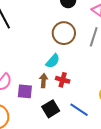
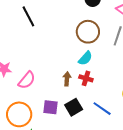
cyan semicircle: (53, 61) -> (85, 58), moved
purple square: (25, 91) -> (50, 107), moved

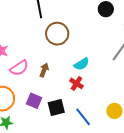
brown circle: (88, 32) -> (57, 34), moved
brown arrow: (67, 79) -> (44, 70), moved

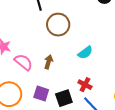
pink semicircle: (19, 68) -> (23, 62), turned -102
red cross: (76, 83) -> (85, 85), moved

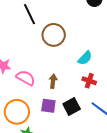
brown arrow: (48, 62) -> (53, 81), moved
red cross: (85, 85) -> (89, 81), moved

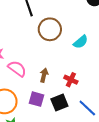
cyan semicircle: (85, 58) -> (81, 42), moved
red cross: (89, 81) -> (71, 80), moved

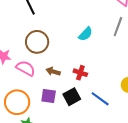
brown circle: (50, 29) -> (37, 42), moved
brown arrow: (44, 75) -> (53, 71), turned -80

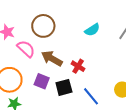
brown arrow: (53, 71) -> (52, 58), size x1.5

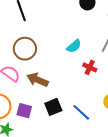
red cross: (78, 66) -> (90, 67), moved
purple square: (42, 81) -> (24, 111), moved

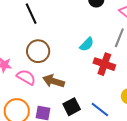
red cross: (90, 67) -> (104, 64), size x1.5

